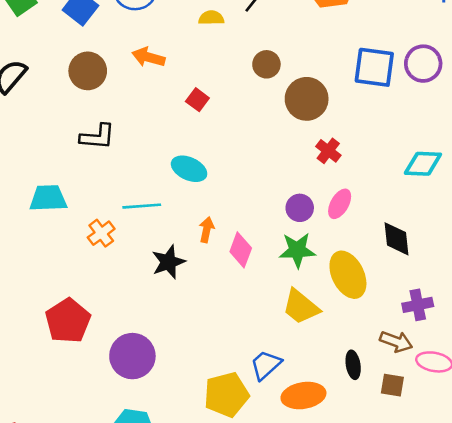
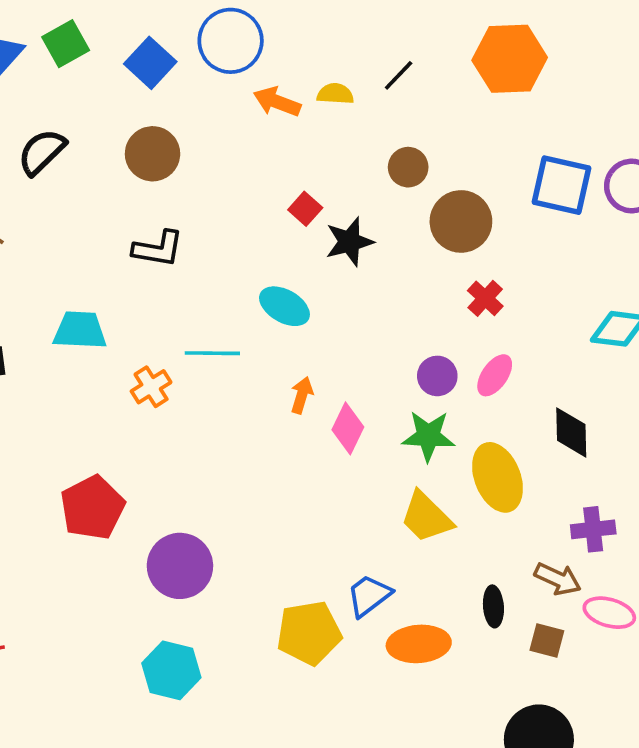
orange arrow: (148, 57) -> (277, 102), moved
black star: (168, 262) -> (349, 242), moved

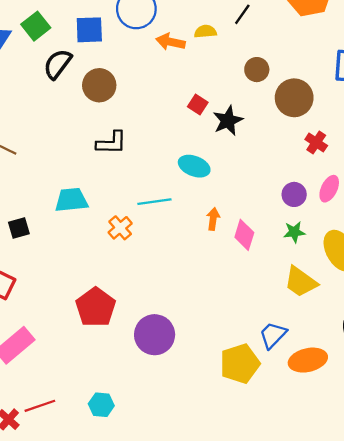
blue square: (150, 63) -> (89, 30), turned -36
black semicircle: (42, 152) -> (58, 64), moved
green star: (428, 436) -> (294, 232), size x0.7
cyan hexagon: (171, 670) -> (101, 405), moved, size x0.7

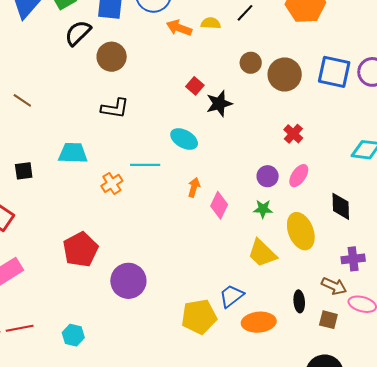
brown circle: (294, 98) -> (285, 74), moved

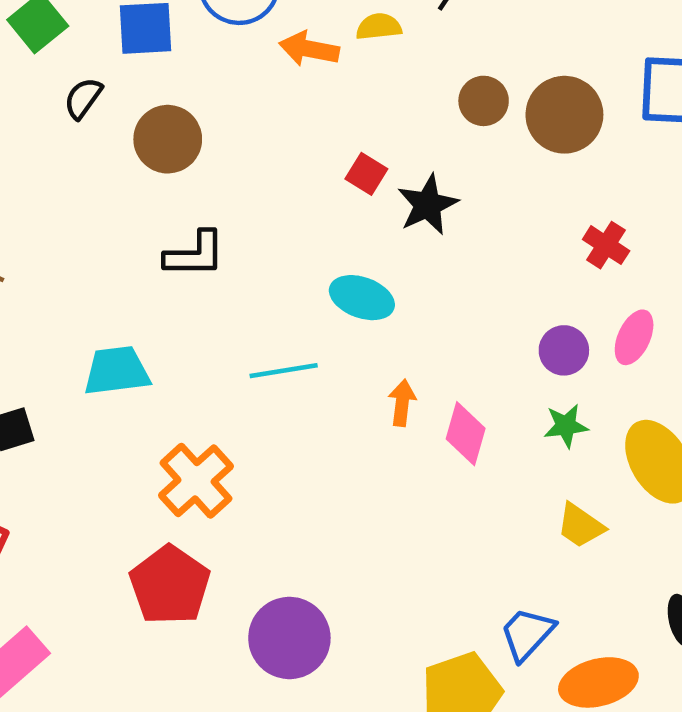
black semicircle: (78, 33) -> (83, 98), size x0.7
orange cross: (112, 183) -> (196, 481), moved, size x1.5
yellow trapezoid: (262, 253) -> (581, 526), size x0.7

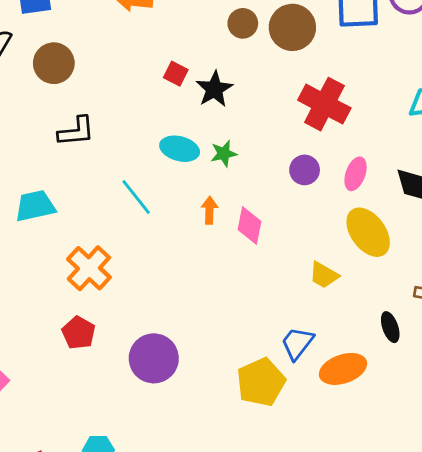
red cross: (606, 245) -> (324, 104), size x1.8
pink ellipse: (634, 337) -> (356, 174), moved
cyan line: (284, 371) -> (136, 197), turned 66
green star: (566, 426) -> (224, 154), moved
red pentagon: (170, 585) -> (79, 333), size x0.7

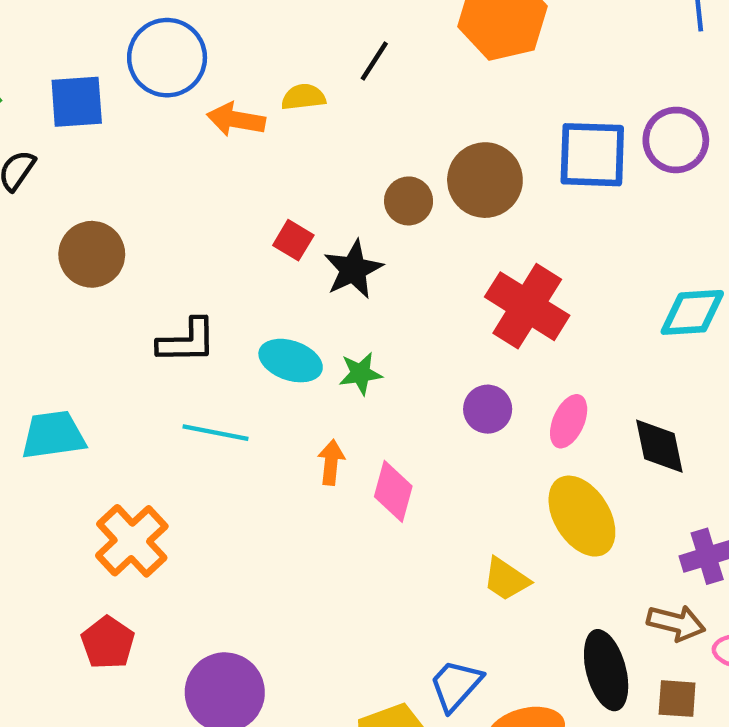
brown circle: (243, 23) -> (409, 201), moved
brown circle: (54, 63) -> (92, 254), moved
black L-shape: (76, 131) -> (187, 341), moved
cyan line: (136, 197) -> (216, 433), turned -45
black ellipse: (390, 327) -> (606, 670), size x1.6

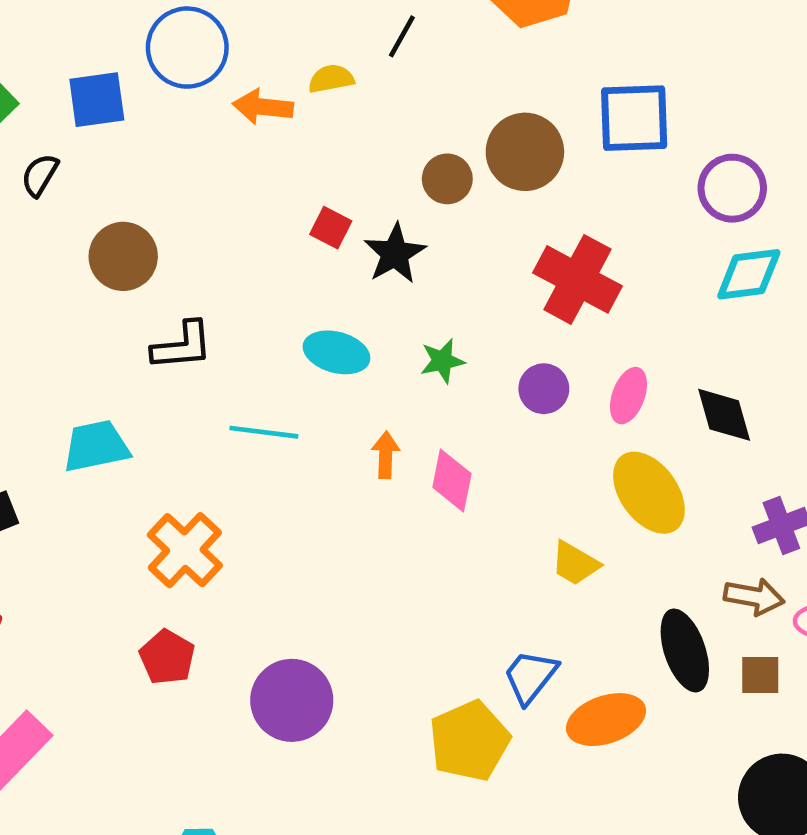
purple circle: (676, 140) -> (732, 188), moved
black L-shape: (187, 341) -> (182, 346), moved
green star: (361, 373) -> (442, 361), moved

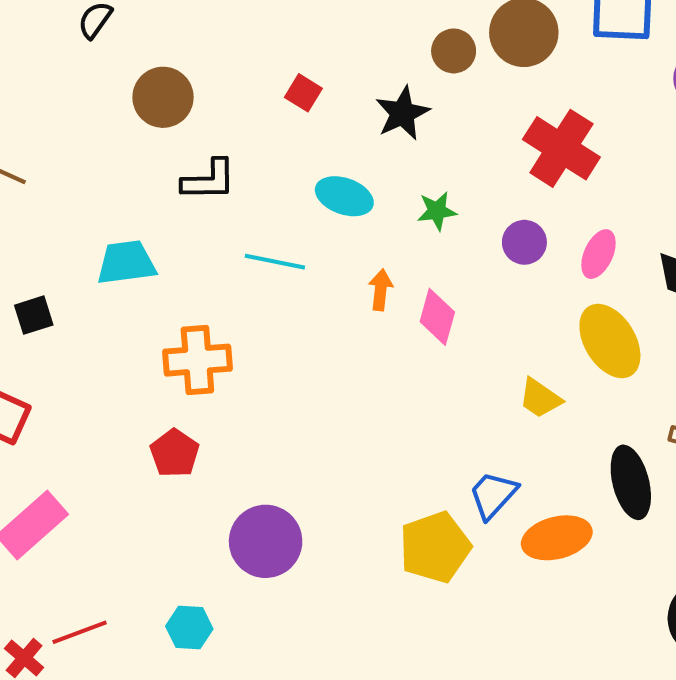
red square: (331, 228) -> (303, 93), moved
orange cross: (185, 550) -> (197, 360), turned 38
purple circle: (292, 700) -> (266, 541), moved

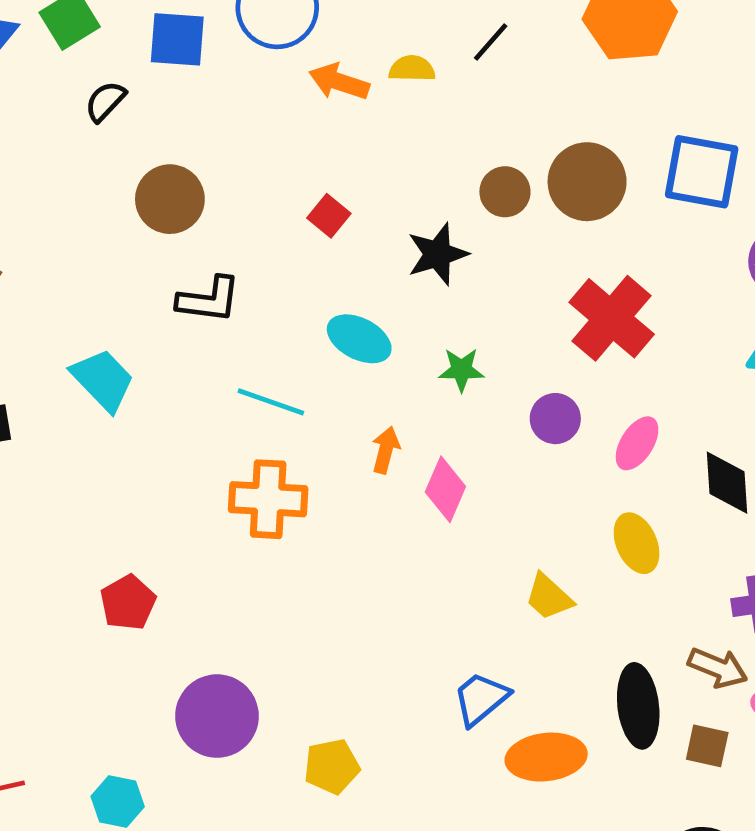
cyan trapezoid: (126, 263) -> (103, 380), turned 46
yellow ellipse: (610, 341) -> (637, 543), size x0.7
orange cross: (197, 360) -> (268, 499), moved
yellow pentagon: (435, 547) -> (332, 766), moved, size x0.7

